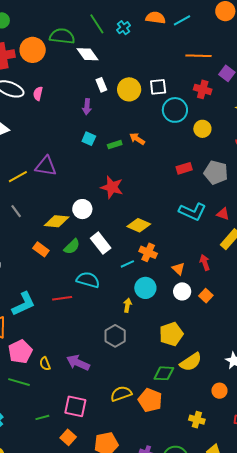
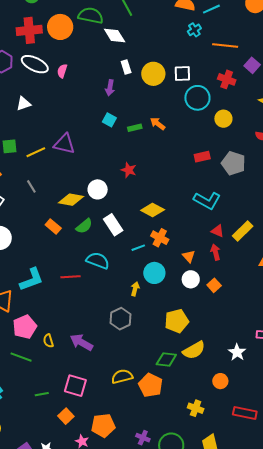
cyan cross: (124, 28) -> (194, 30), moved
red star: (112, 187) -> (129, 170), size x0.7
red triangle: (223, 214) -> (218, 231), moved

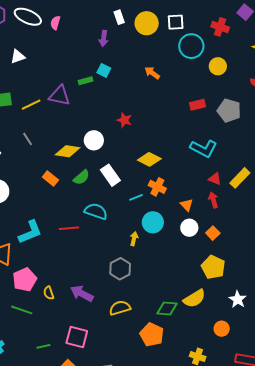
green rectangle: (135, 128) -> (86, 81), moved
yellow pentagon: (177, 321) -> (213, 267), moved, turned -30
yellow semicircle: (122, 377) -> (120, 308), moved

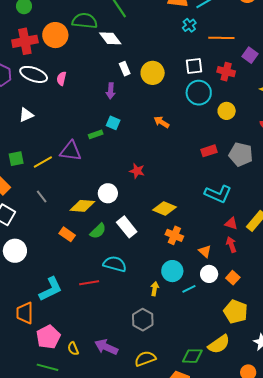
white square: (176, 22) -> (194, 66), moved
cyan line: (136, 197) -> (189, 289), moved

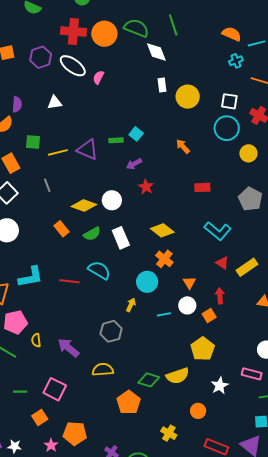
purple arrow: (111, 91) -> (134, 164), moved, turned 42
red rectangle: (209, 151) -> (202, 187), moved
red arrow: (231, 245) -> (220, 296), moved
cyan circle: (172, 271) -> (147, 282), moved

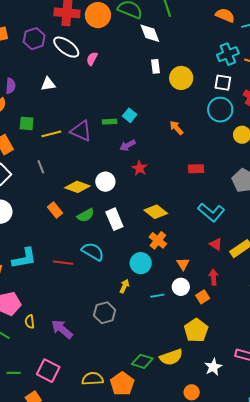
cyan cross: (236, 61) -> (228, 54), moved, size x1.5
yellow semicircle: (103, 370) -> (93, 379), moved

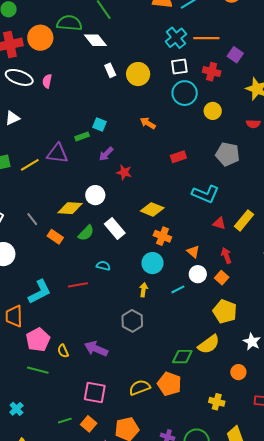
gray line: (41, 167) -> (32, 219), moved
cyan semicircle: (93, 252) -> (103, 266), size x0.6
green line: (14, 373) -> (65, 421), moved

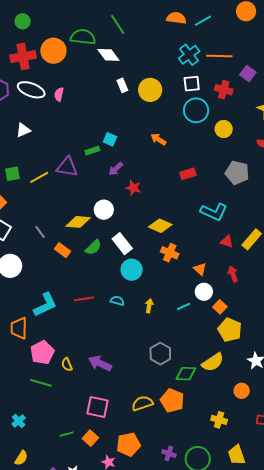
cyan circle: (153, 263) -> (132, 270), moved
cyan semicircle: (103, 266) -> (117, 301), moved
orange square: (222, 278) -> (220, 307), moved
gray hexagon: (132, 321) -> (160, 354), moved

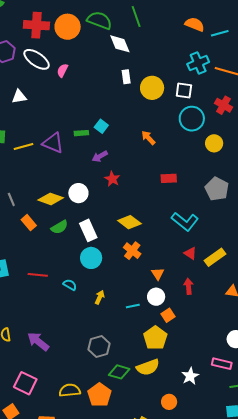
white square: (192, 84) -> (184, 91), moved
yellow pentagon: (230, 330) -> (155, 338), moved

